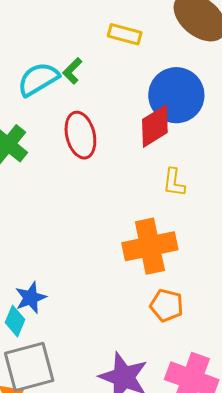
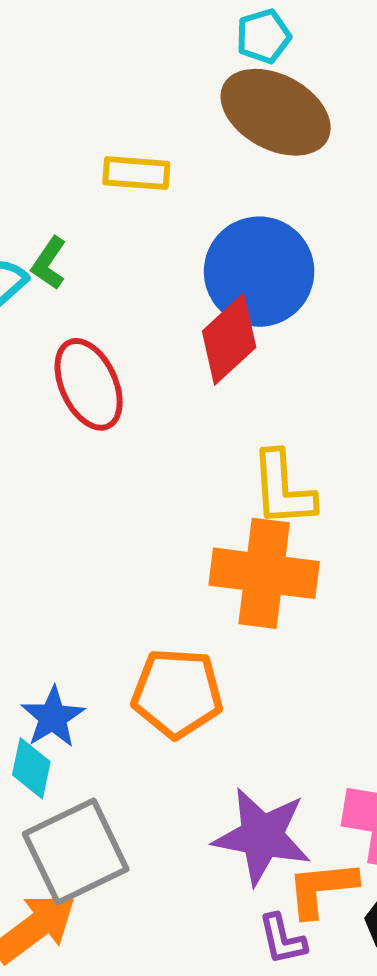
yellow L-shape: (174, 182) -> (283, 489), moved, size x1.4
orange cross: (150, 246) -> (264, 573), turned 30
orange pentagon: (167, 305) -> (177, 693), moved, size x1.4

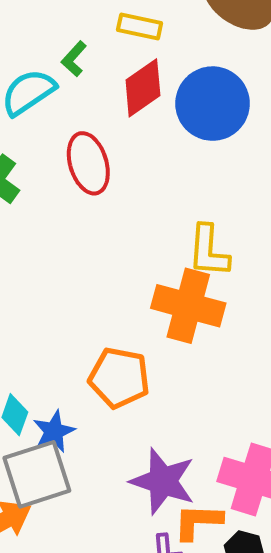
green L-shape: (49, 263) -> (74, 59), moved
red diamond: (229, 339) -> (143, 88), moved
blue star: (53, 717) -> (54, 431), moved

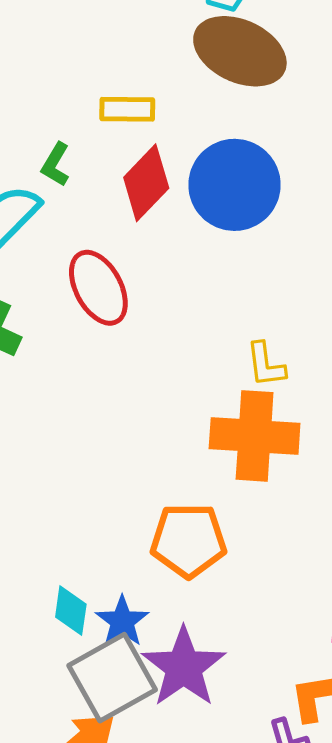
yellow L-shape: (209, 251) -> (266, 365), size x0.7
purple star: (163, 481) -> (184, 667), moved, turned 30

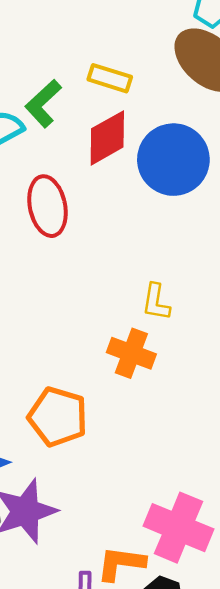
green L-shape: (56, 164) -> (43, 104), size x1.4
orange cross: (255, 436) -> (131, 353), size x0.7

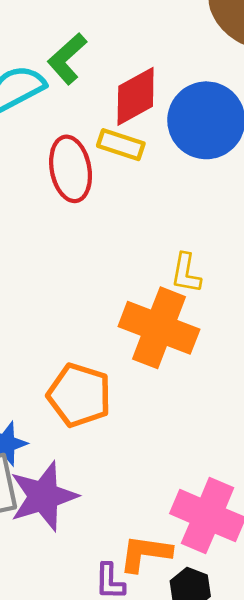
yellow rectangle: (110, 78) -> (121, 145), moved
orange cross: (131, 353) -> (159, 328), size x1.5

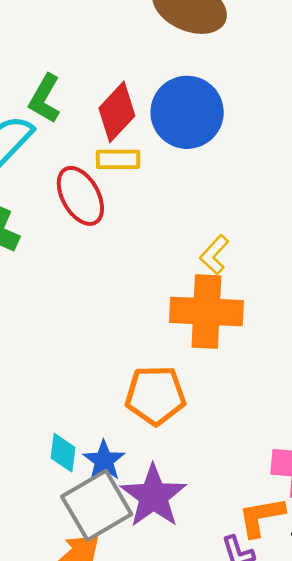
yellow L-shape: (186, 273) -> (214, 255), turned 51

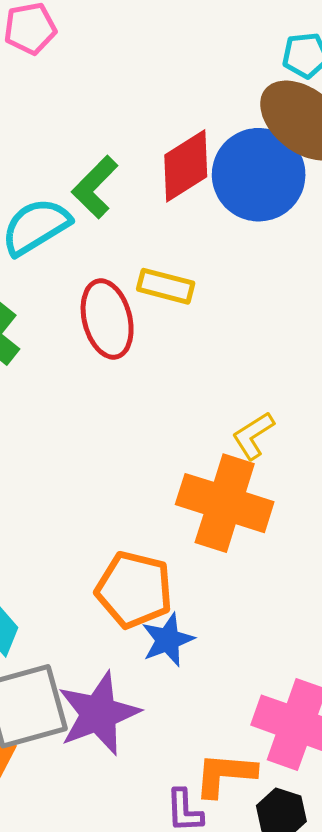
red diamond: (117, 112) -> (186, 166), moved
blue circle: (187, 112) -> (259, 175), moved
blue star: (104, 461) -> (168, 640), moved

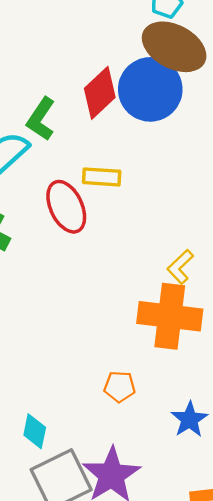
orange pentagon: (134, 590) -> (120, 387), size x0.6
blue star: (168, 640) -> (190, 419), moved

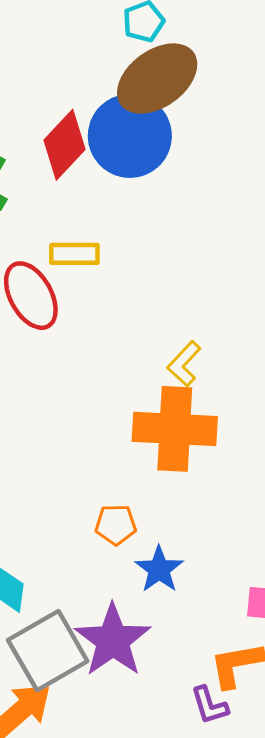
brown ellipse: (174, 47) -> (157, 79), turned -60
blue star: (190, 419) -> (159, 569), moved

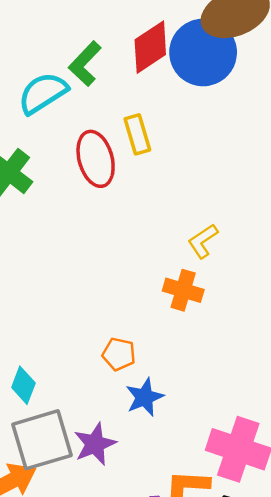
yellow rectangle: (74, 254) -> (137, 134), turned 60
orange cross: (175, 429) -> (183, 290), size x0.6
purple star: (113, 640) -> (95, 444), size x0.7

